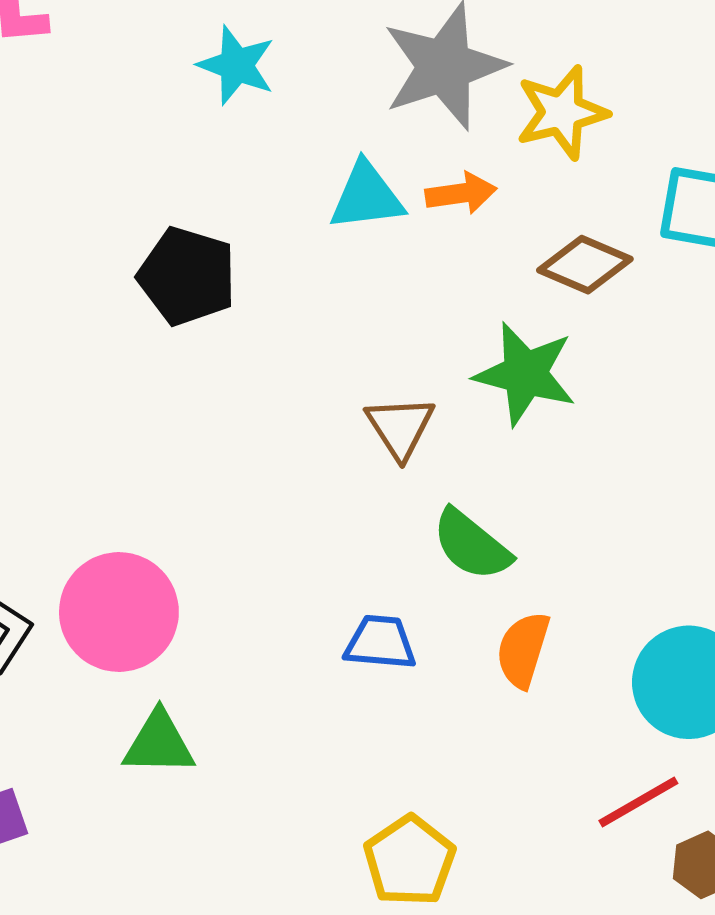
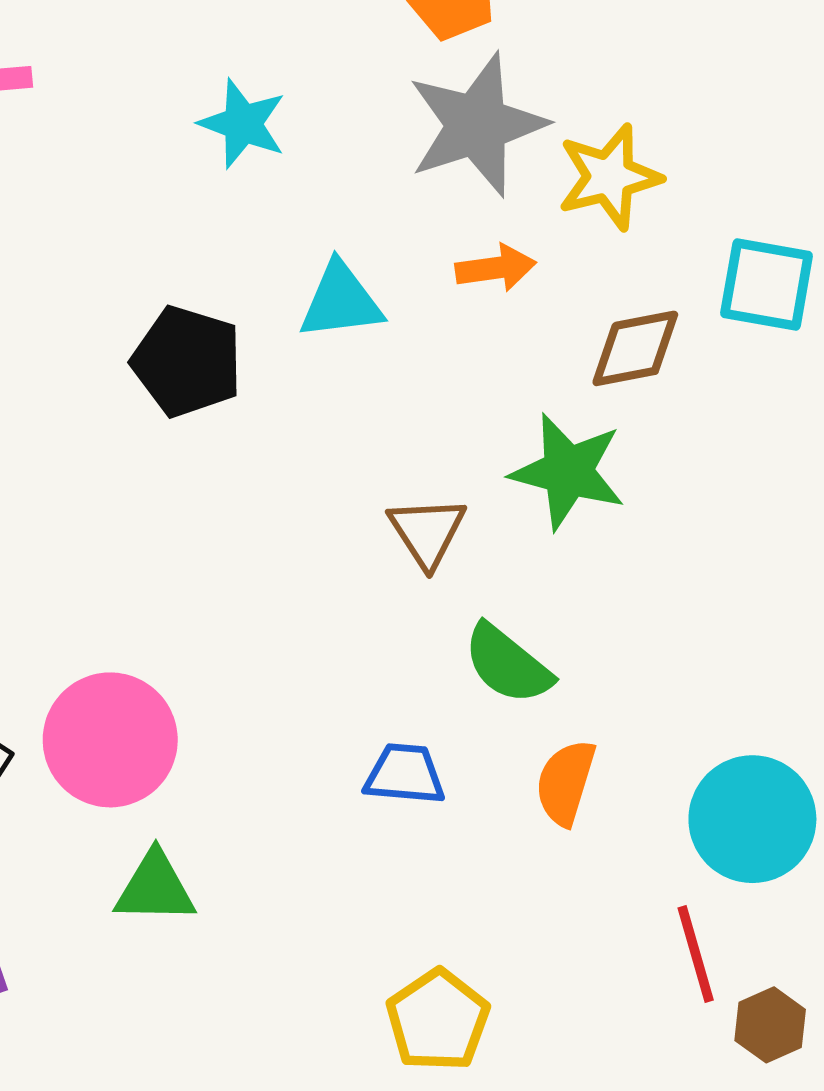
cyan triangle: (367, 196) -> (341, 301), moved
brown diamond: (585, 265) -> (635, 348), turned -34
red line: (638, 802) -> (696, 954), turned -76

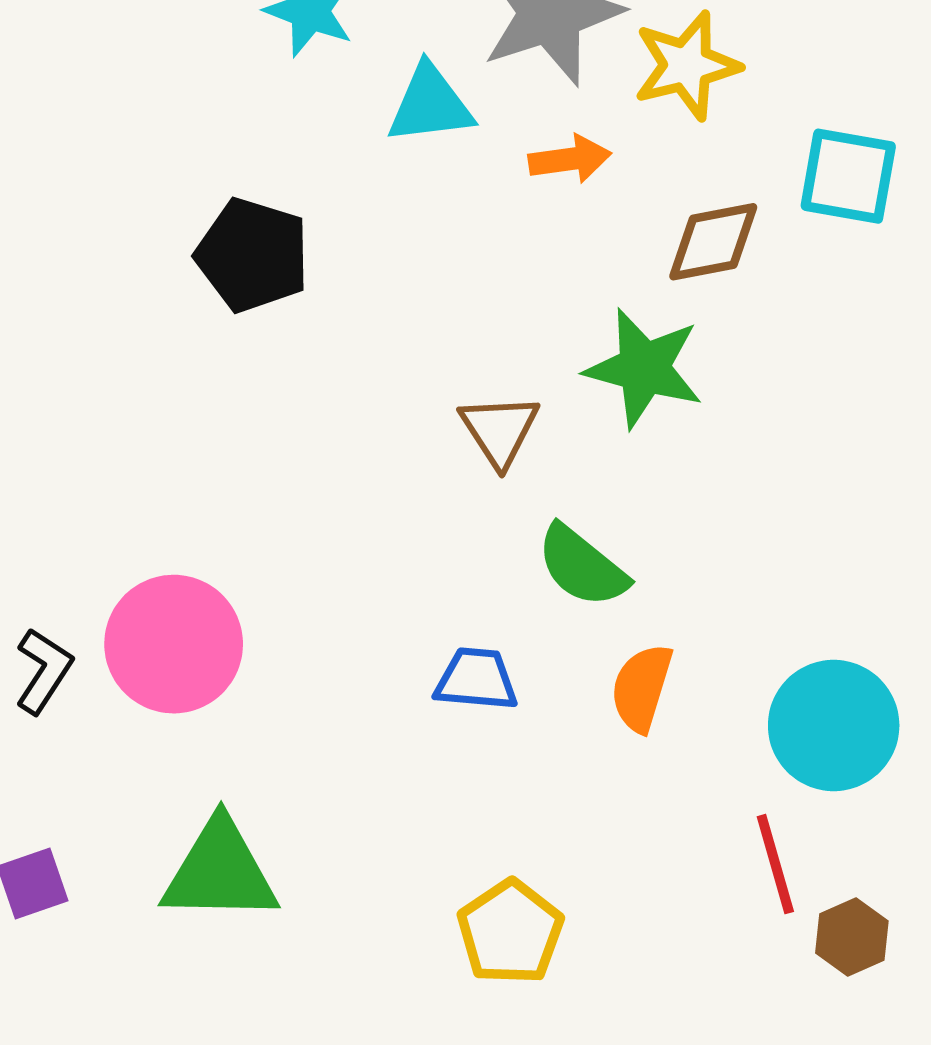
cyan triangle: (341, 301) -> (430, 104), moved
green triangle: (155, 888) -> (220, 871), moved, size x1.4

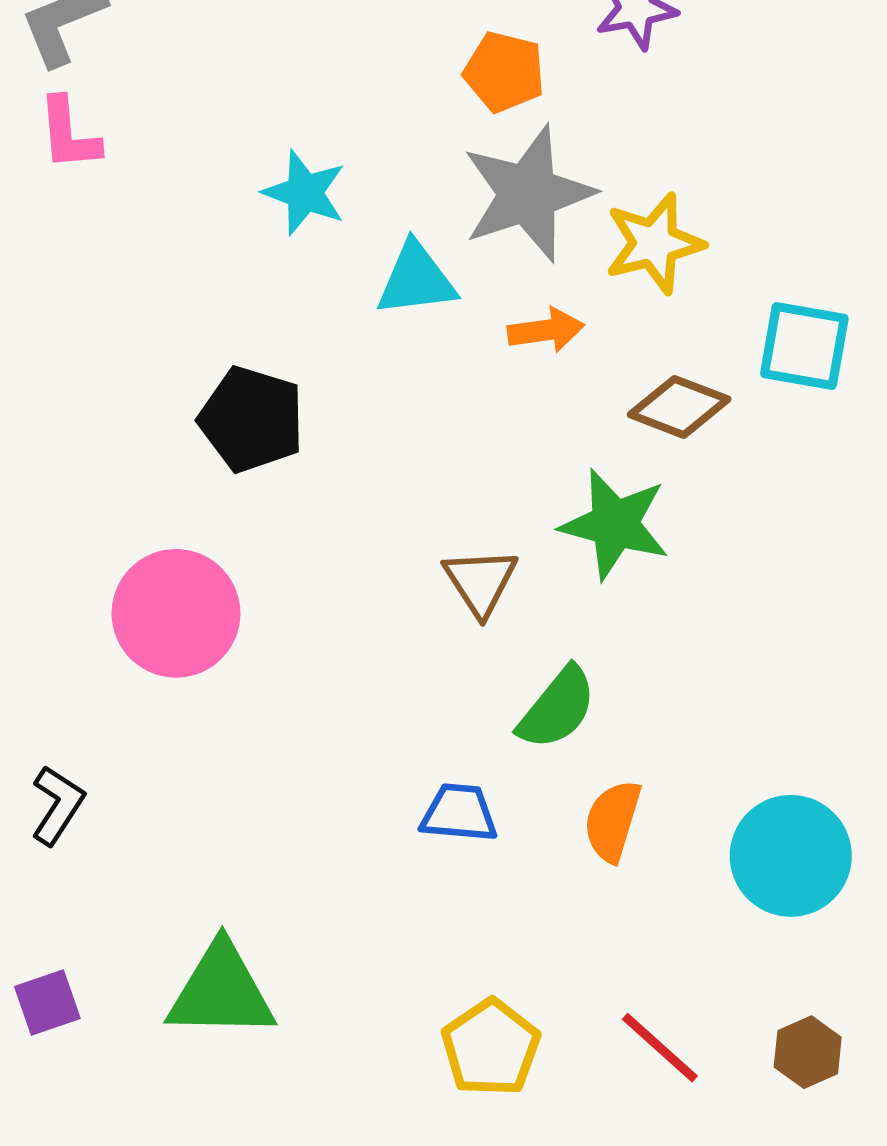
brown diamond: (713, 242) -> (679, 407), turned 32
green semicircle: (582, 566) -> (557, 708), turned -90
pink circle: (174, 644) -> (176, 613), moved
red line: (775, 864) -> (660, 1048), moved, turned -32

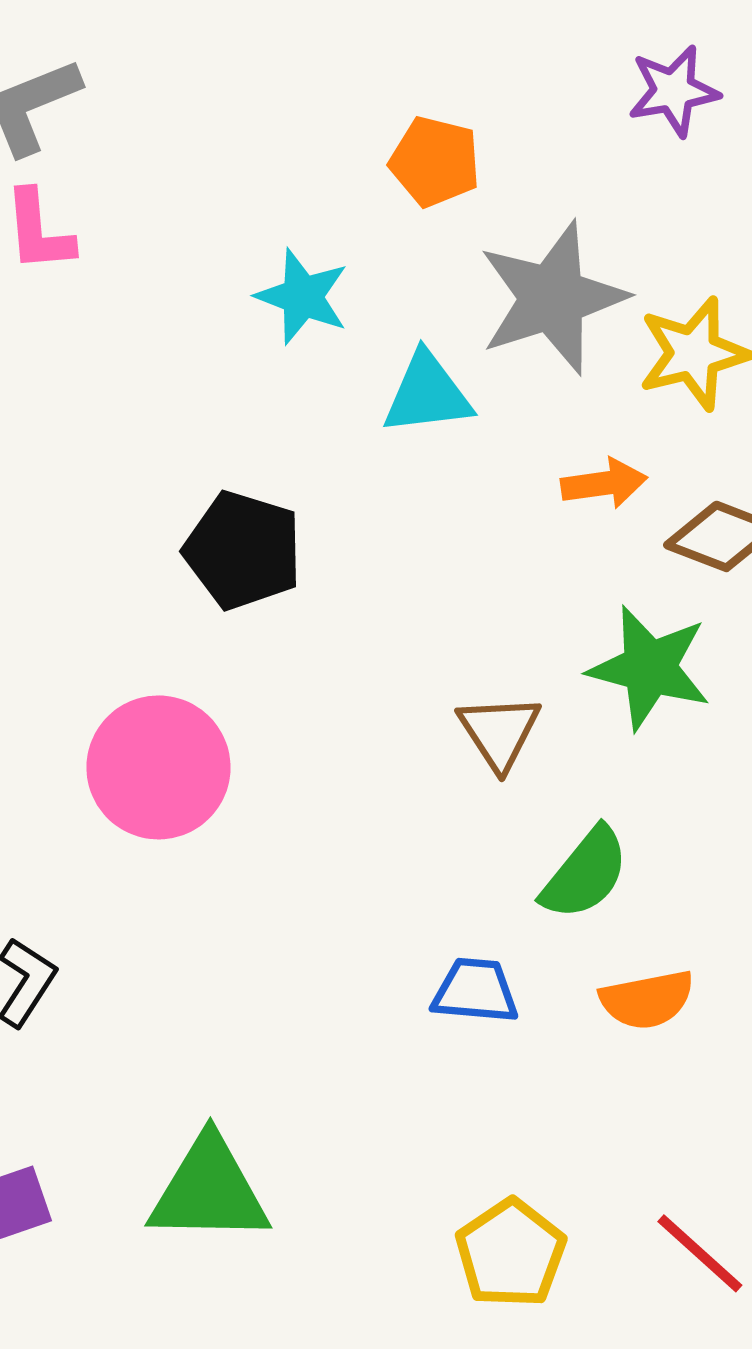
orange pentagon: (504, 72) -> (435, 162), moved
orange arrow: (546, 330) -> (604, 483), moved
orange semicircle: (613, 821) -> (647, 1000), turned -118

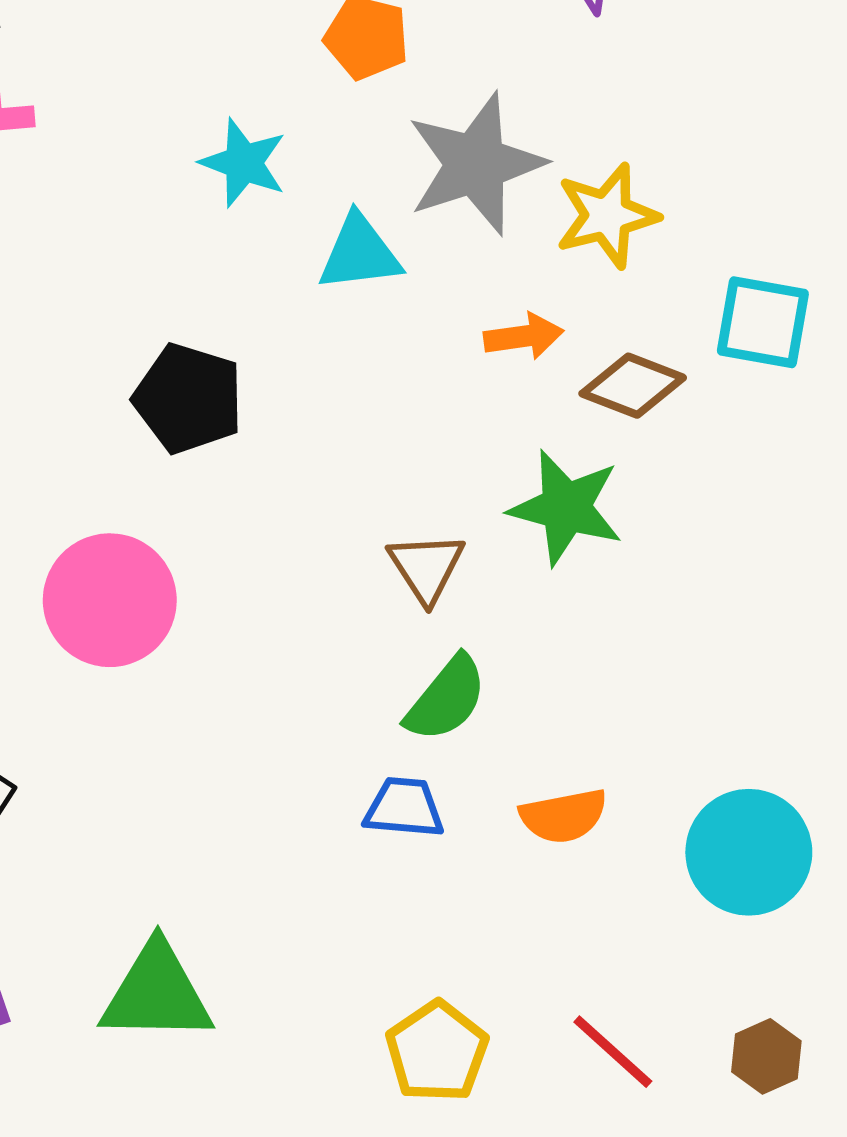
green semicircle: (585, 873) -> (446, 699), moved

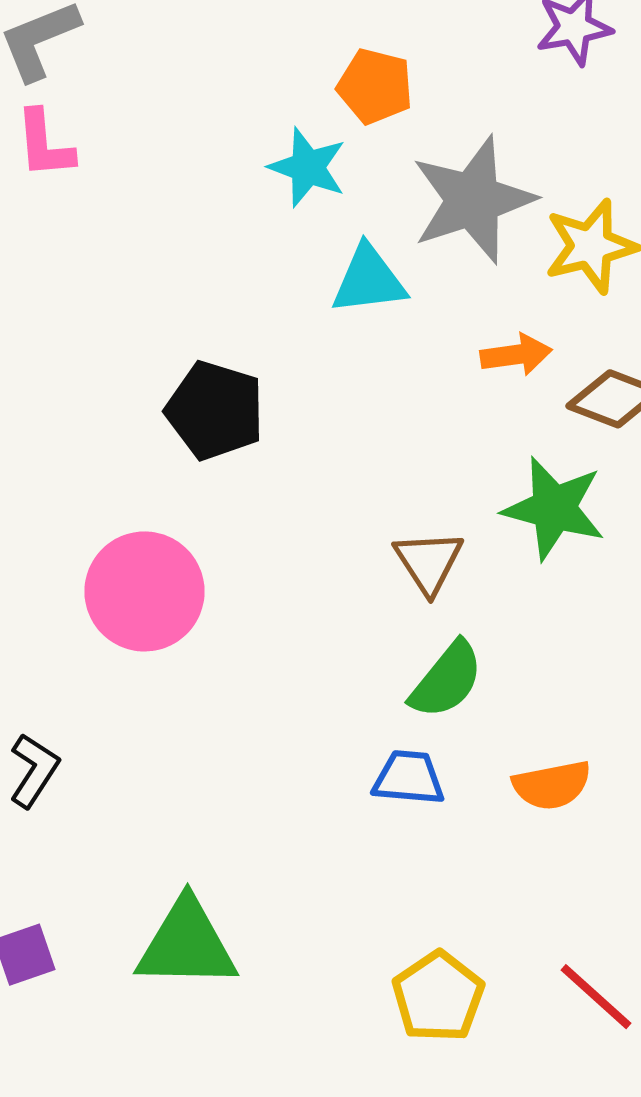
cyan star: (243, 163) -> (308, 167), moved

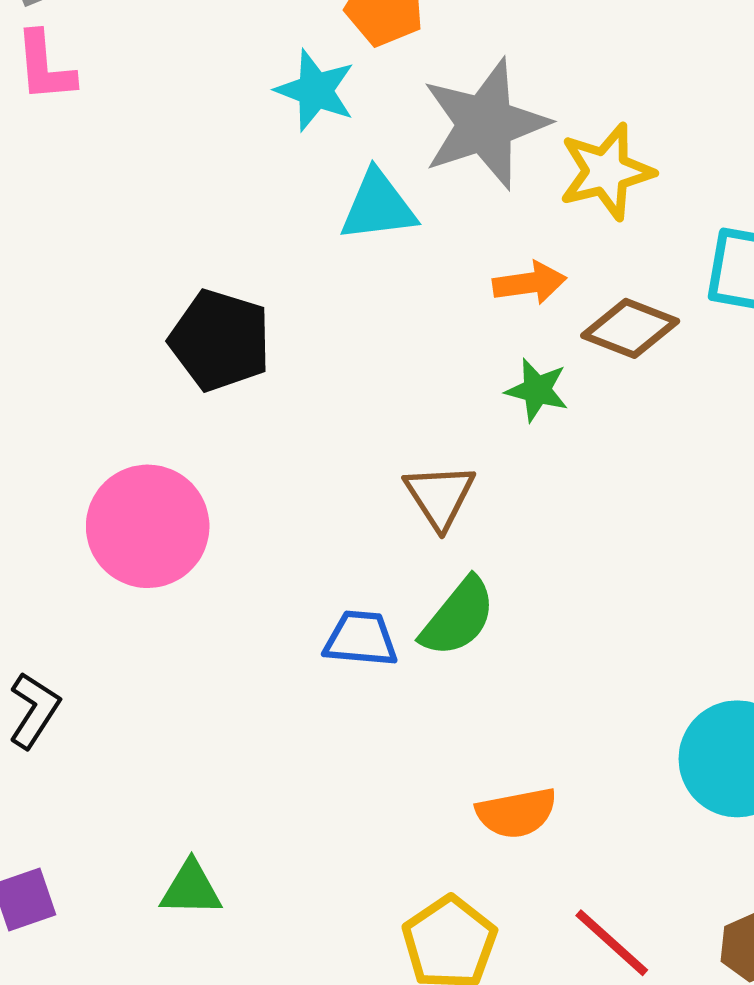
green star: (554, 508) -> (537, 390), moved, size x0.6
blue trapezoid: (409, 778) -> (361, 639), moved
orange semicircle: (552, 785) -> (516, 813), moved
green triangle: (187, 944) -> (191, 889), size x0.6

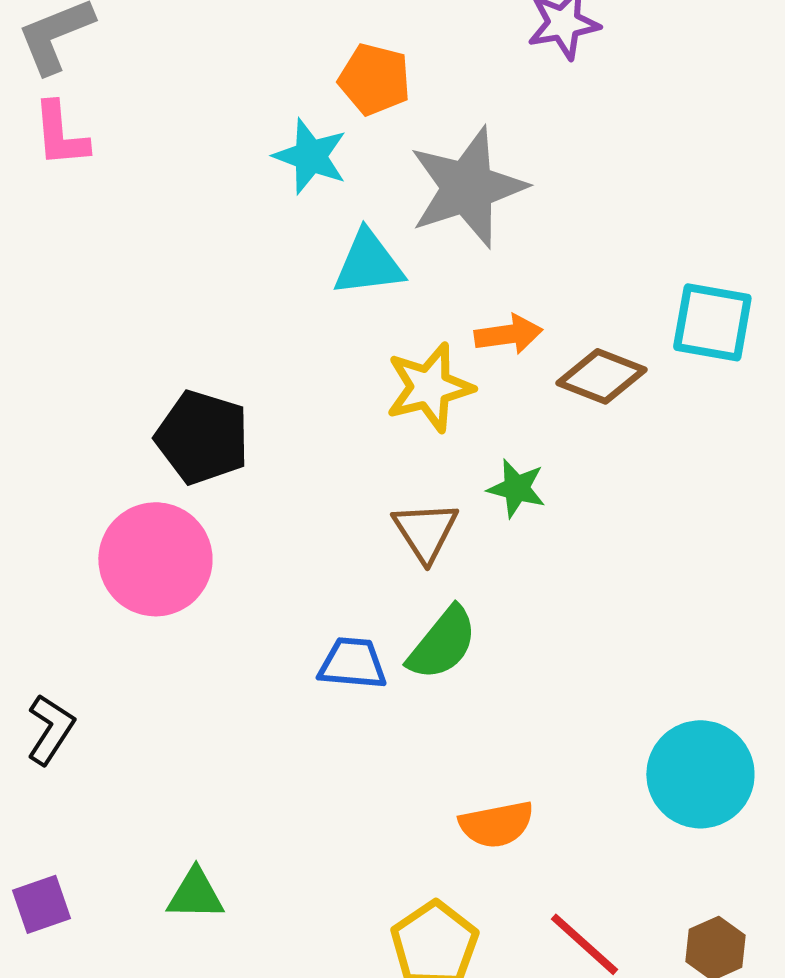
yellow star: (606, 172) -> (429, 387), moved
black pentagon: (220, 340) -> (202, 437), moved
green star: (537, 390) -> (516, 488), moved

